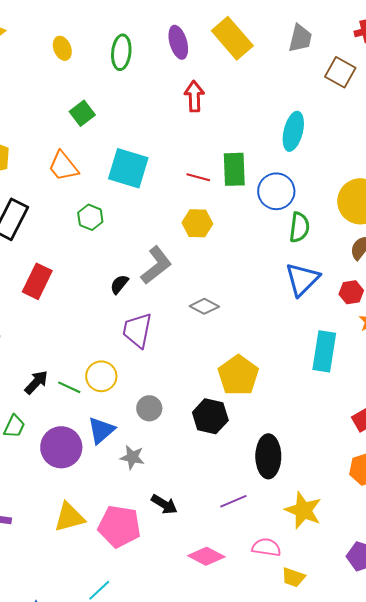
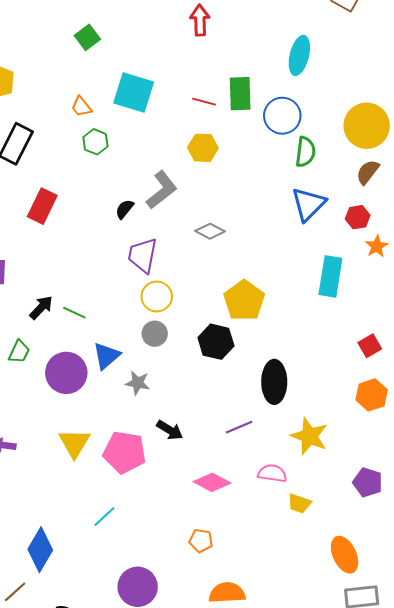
orange trapezoid: (63, 166) -> (81, 107), moved, size x0.7
yellow circle: (101, 376) -> (157, 297), moved
yellow triangle: (69, 517) -> (74, 443), turned -44

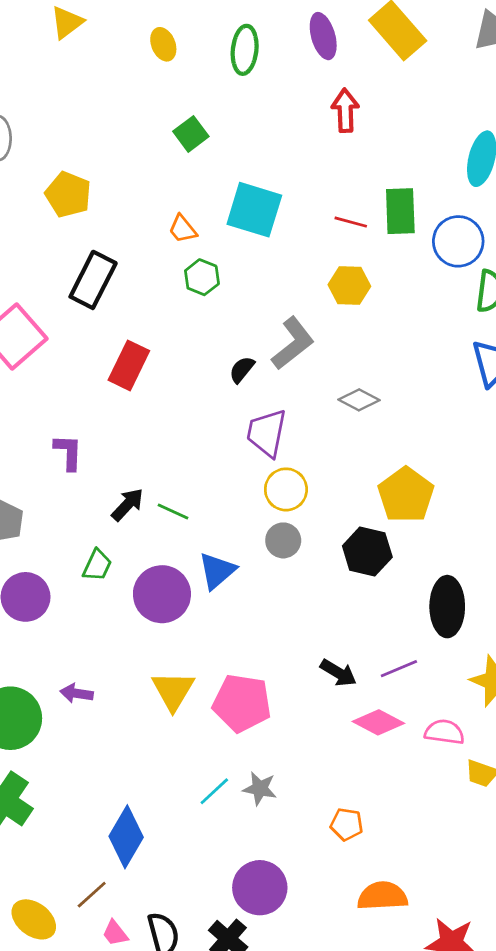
gray star: (138, 383) -> (260, 788), moved
black arrow: (170, 430) -> (338, 673), moved
pink diamond: (212, 482) -> (378, 722), moved

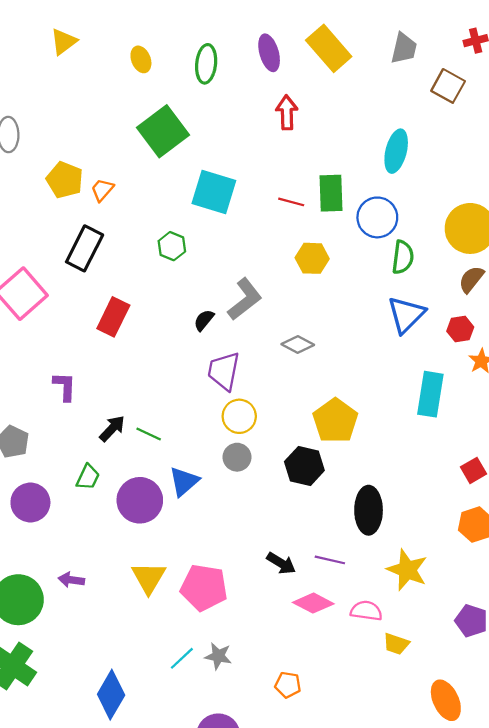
green square: (191, 134) -> (163, 131), size x1.8
orange trapezoid: (183, 229) -> (102, 190), moved, turned 80
yellow hexagon: (349, 285) -> (312, 258), moved
purple line: (399, 669) -> (330, 560), turned 36

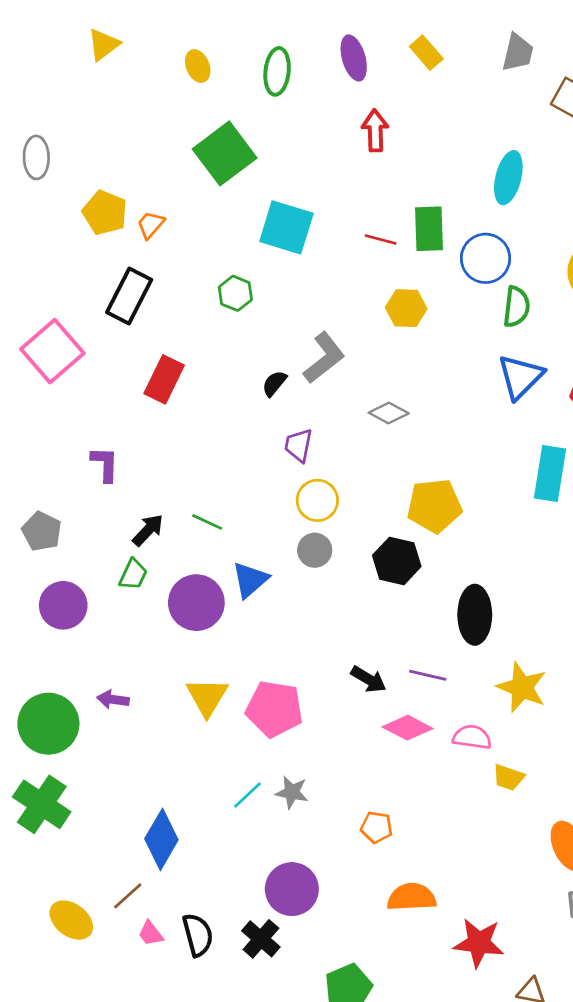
yellow rectangle: (329, 48) -> (426, 53), size x0.6
purple trapezoid: (224, 371) -> (299, 445), size x0.7
yellow pentagon: (335, 421) -> (434, 506), turned 30
black arrow: (112, 428) -> (148, 530), moved

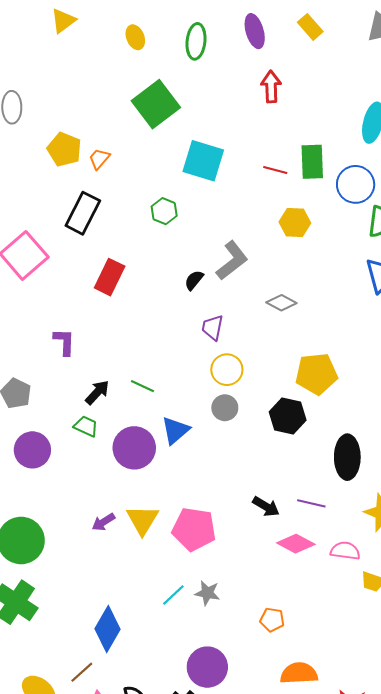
green trapezoid: (133, 574) -> (86, 426), turned -90
purple arrow: (113, 699) -> (103, 522), moved, turned -40

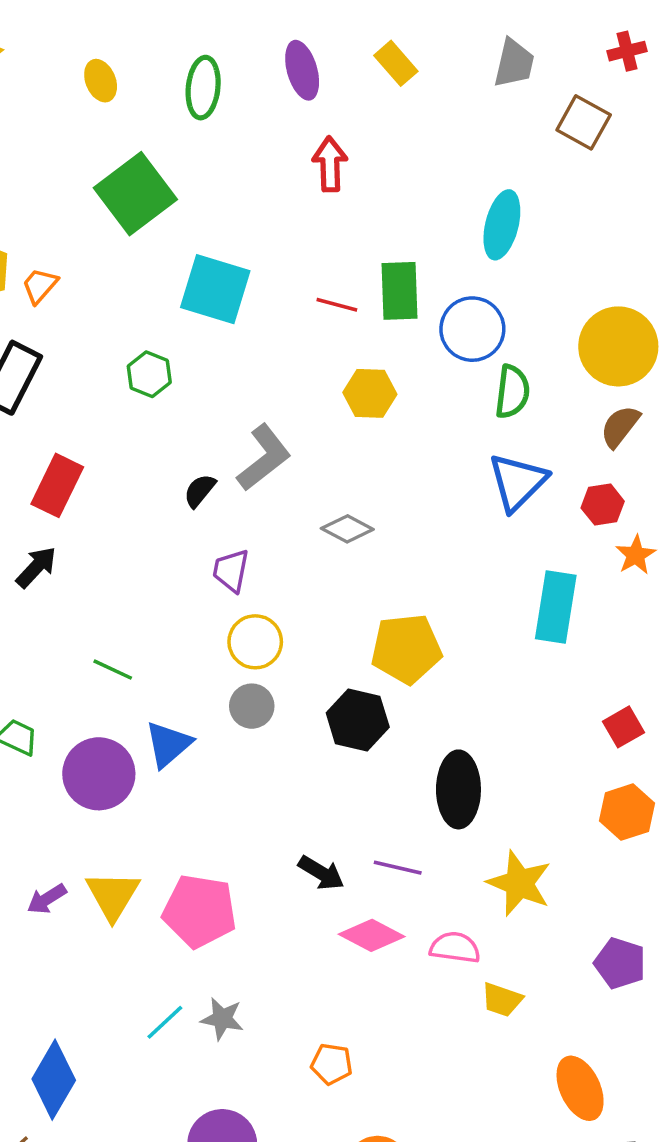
black arrow: (97, 392) -> (36, 567), moved

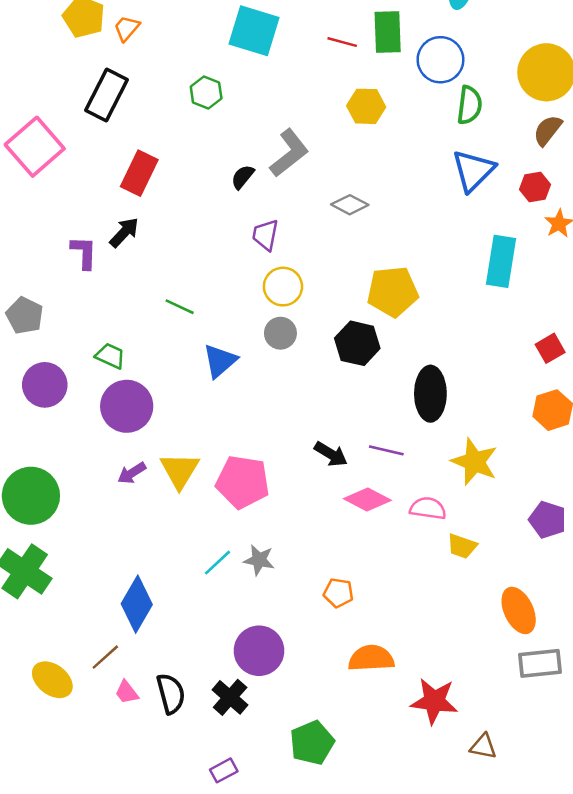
purple circle: (99, 774) -> (127, 406), moved

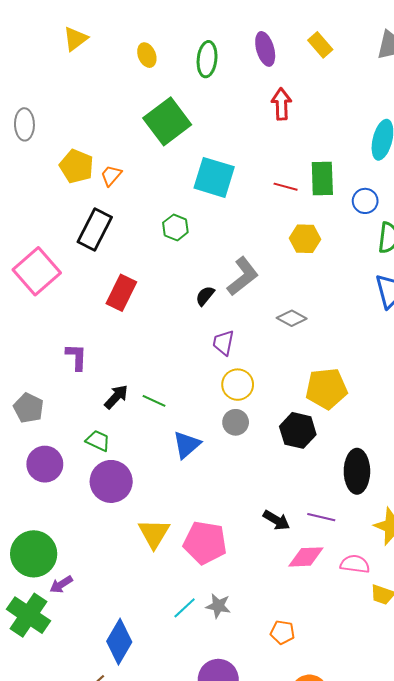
blue circle: (440, 60) -> (365, 201), size x0.7
black arrow: (124, 232) -> (116, 397), moved
purple arrow: (132, 473) -> (61, 584), moved
pink diamond: (367, 500) -> (306, 557), turned -30

